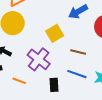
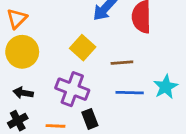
black rectangle: (54, 85) -> (90, 119), moved

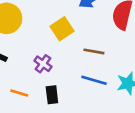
purple cross: (72, 89) -> (43, 64), size x0.6

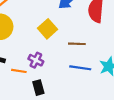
orange line: (19, 93) -> (19, 71), moved
black rectangle: (52, 95) -> (38, 88), moved

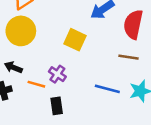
yellow square: (47, 29) -> (75, 40), turned -30
brown line: (77, 44) -> (129, 57), moved

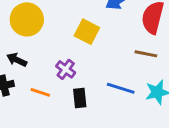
orange line: (36, 84) -> (40, 92), moved
black rectangle: (57, 106) -> (80, 98), moved

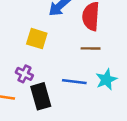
black rectangle: (80, 98) -> (41, 96), size x1.5

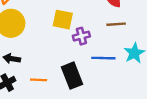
purple cross: (24, 74) -> (81, 36), moved, turned -35

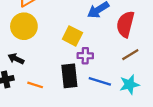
brown line: (116, 24) -> (130, 55), moved, turned -42
black rectangle: (72, 76) -> (69, 76), moved

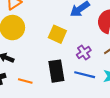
purple cross: (85, 56) -> (84, 52), moved, turned -32

